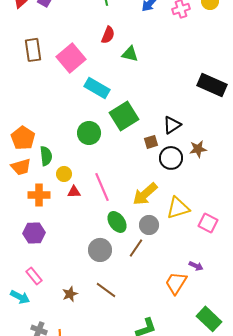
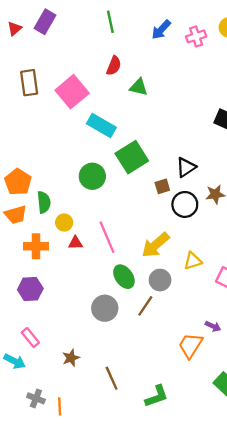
yellow triangle: (178, 208) -> (193, 261), size x0.7
brown line: (106, 290) -> (112, 378), moved, turned 30

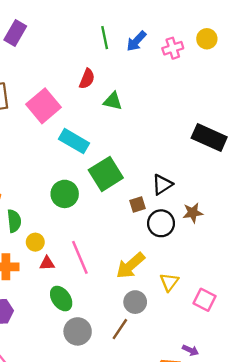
green line: (110, 22) -> (105, 38), moved
yellow triangle: (193, 261) -> (169, 282), turned -36
green ellipse: (124, 277) -> (61, 299), moved

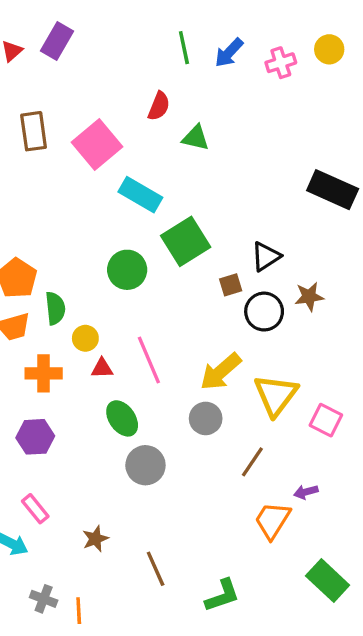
yellow triangle: (169, 282) -> (276, 395), size x1.6
gray circle: (135, 302) -> (206, 418), moved
brown line: (120, 329) -> (252, 462), moved
purple arrow: (190, 350) -> (306, 492), turned 140

